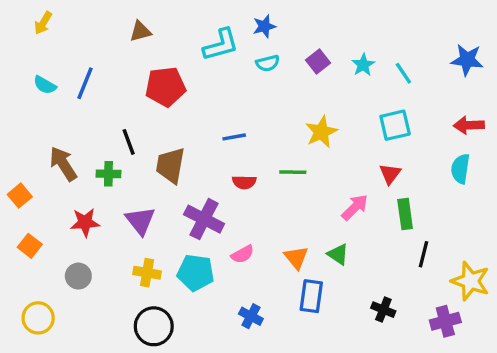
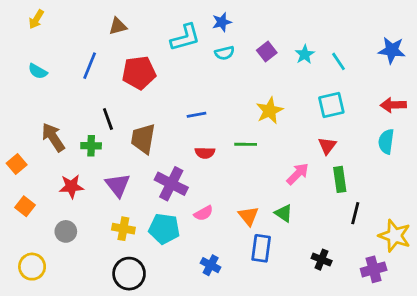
blue line: (85, 83) -> (90, 66), moved

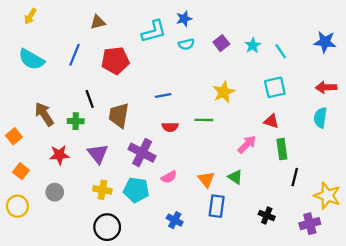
cyan semicircle: (38, 71) -> (31, 59), size x1.6
red triangle: (327, 146) -> (271, 121), turned -49
yellow circle: (32, 267) -> (17, 206), moved

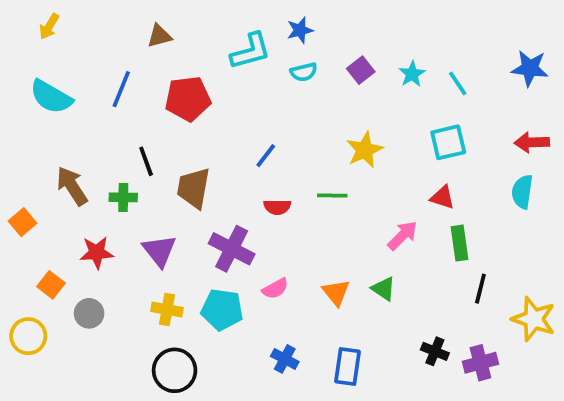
blue line: (163, 96) -> (266, 156), turned -42
orange square: (21, 171) -> (51, 285), moved
blue rectangle: (217, 206) -> (347, 367), moved
purple cross: (310, 224) -> (480, 363), moved

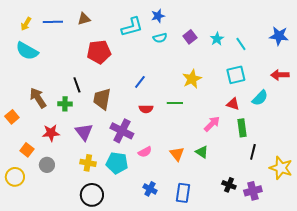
yellow arrow: (49, 26) -> (26, 24), moved
blue line: (121, 89) -> (53, 22), moved, turned 66
cyan semicircle: (522, 192) -> (260, 98), moved, turned -144

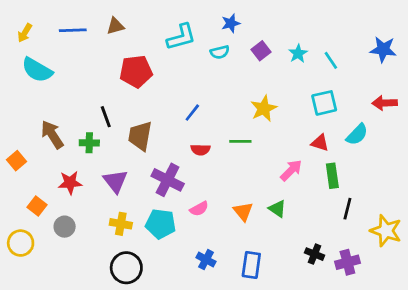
blue star: (158, 16) -> (231, 23), moved
yellow arrow: (26, 24) -> (25, 33), moved

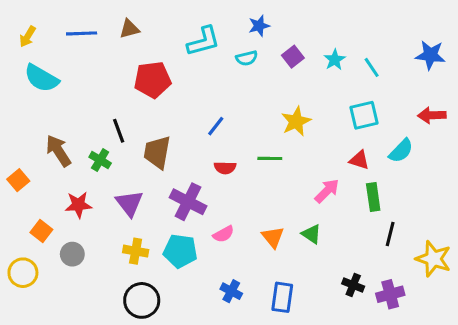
green cross: (89, 143) -> (100, 160), turned 30

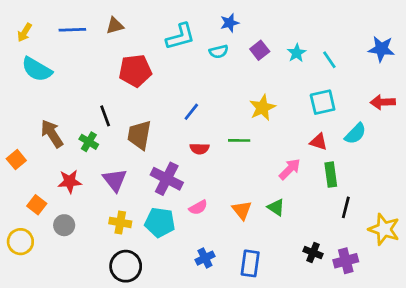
blue cross: (231, 291) -> (205, 258), turned 36

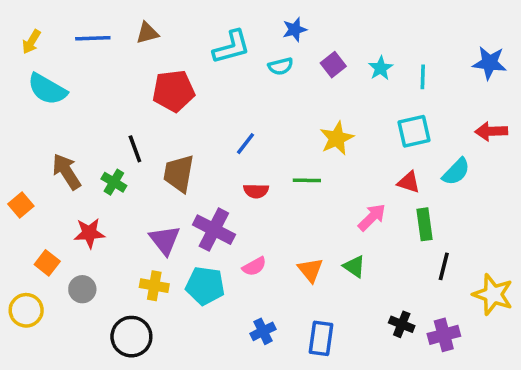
cyan line: (329, 60) -> (423, 77), turned 36
purple triangle: (115, 180) -> (165, 240), moved
black circle: (126, 266) -> (131, 337), moved

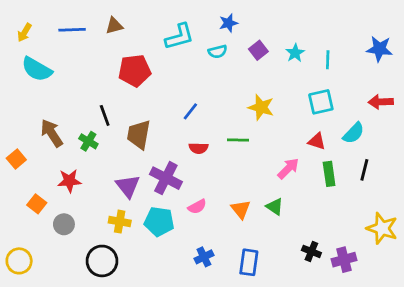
yellow star: (337, 138) -> (261, 107), turned -30
black line: (444, 266) -> (364, 170), moved
yellow circle: (26, 310) -> (19, 261), moved

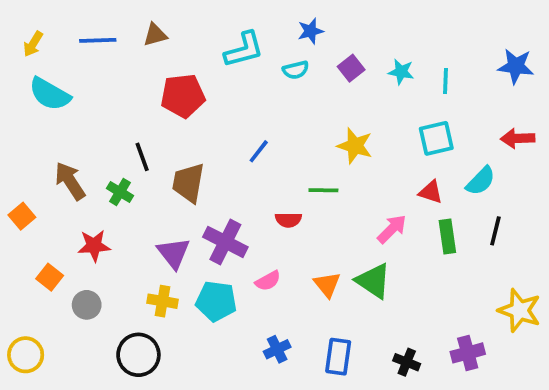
cyan star: (295, 53) -> (401, 72), turned -30
red semicircle: (199, 148) -> (288, 220), moved
green triangle: (275, 207) -> (373, 281), size x1.5
black cross: (311, 251) -> (407, 362), moved

